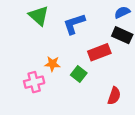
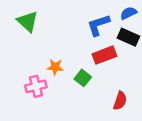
green triangle: (39, 16) -> (27, 21), moved
blue L-shape: (74, 24) -> (98, 25), moved

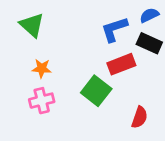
orange star: (55, 67) -> (42, 68), moved
green square: (83, 78) -> (96, 91), size x1.5

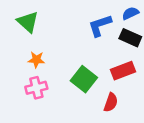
red rectangle: (121, 64) -> (123, 71), moved
red semicircle: (140, 117) -> (111, 102), moved

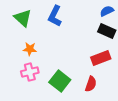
blue L-shape: (100, 25) -> (55, 16), moved, turned -45
green square: (84, 79) -> (60, 81), moved

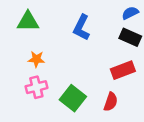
blue L-shape: (55, 16) -> (81, 28), moved
green triangle: (23, 18) -> (28, 21), turned -42

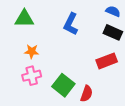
blue semicircle: (130, 13) -> (113, 11), turned 48
red semicircle: (111, 102) -> (87, 94), moved

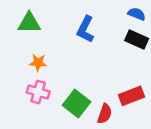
red rectangle: (107, 61) -> (132, 96), moved
pink cross: (32, 76) -> (38, 92), turned 30

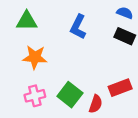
orange star: (38, 63) -> (35, 57), size x1.5
pink cross: (38, 92) -> (35, 96), moved, turned -30

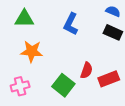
pink cross: (35, 96) -> (20, 86), moved
red semicircle: (96, 104) -> (87, 70), moved

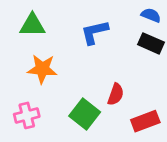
blue L-shape: (71, 24) -> (94, 32), turned 50
red rectangle: (109, 79) -> (145, 121), moved

